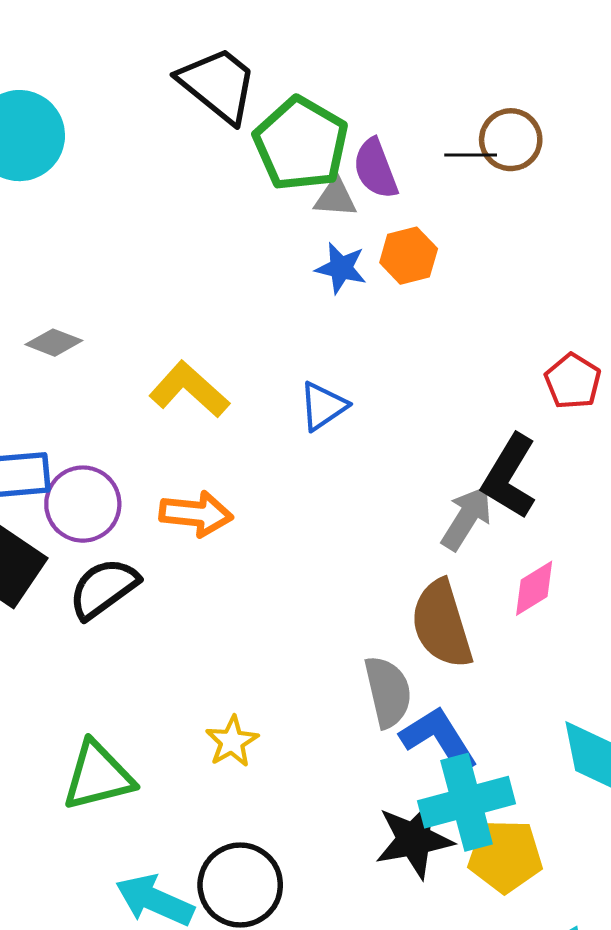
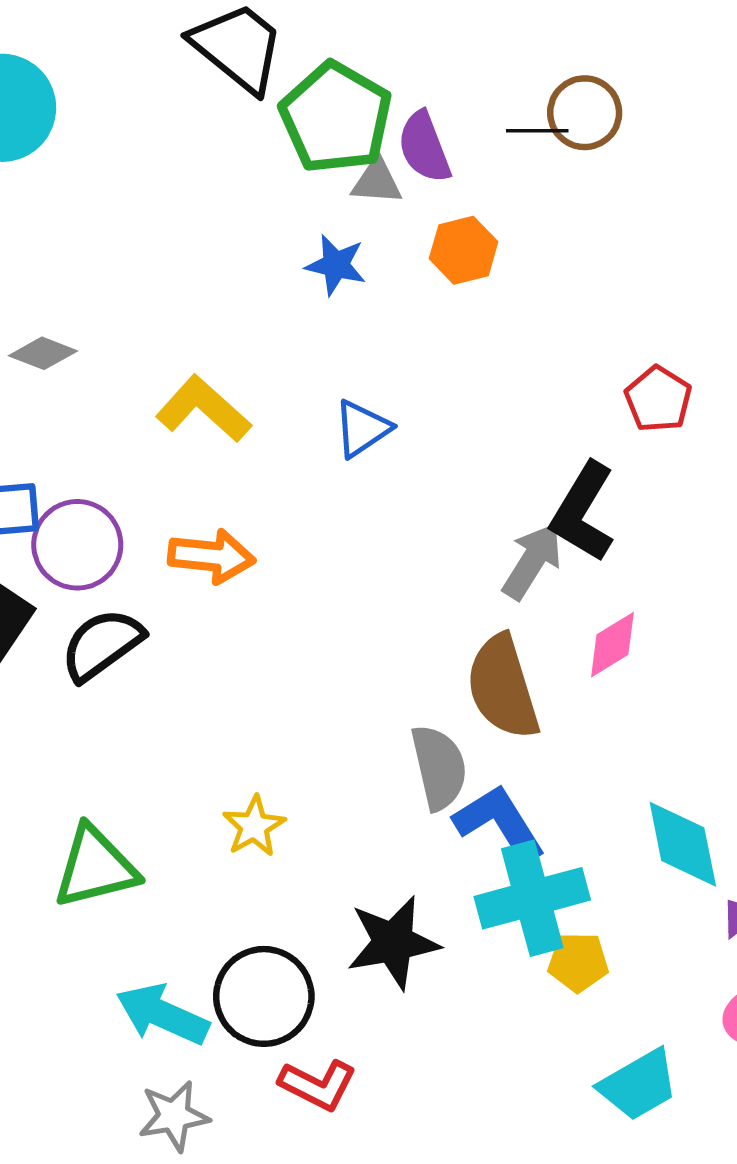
blue star: (341, 268) -> (336, 265), moved
black star: (414, 839) -> (393, 942), moved
yellow pentagon: (505, 856) -> (578, 962), size x0.7

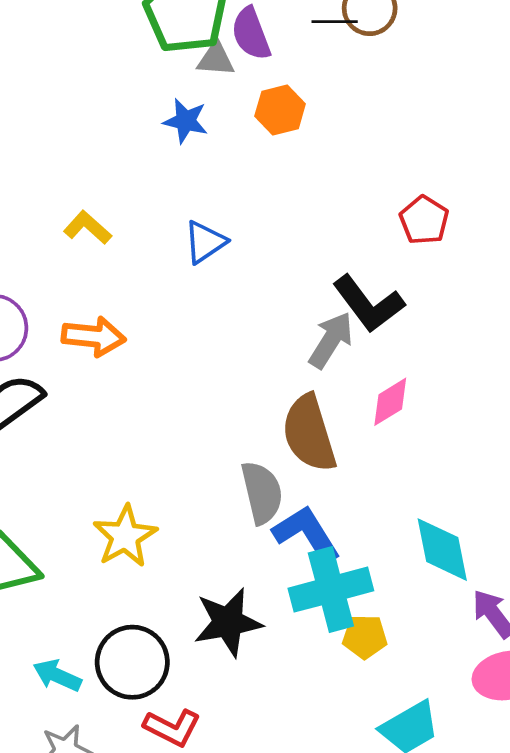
yellow L-shape: (203, 409) -> (87, 227), size x0.7
black L-shape: (583, 512) -> (368, 304), turned -68
yellow star: (254, 826) -> (125, 536), size x1.4
cyan arrow: (162, 1014) -> (57, 675), size x0.7

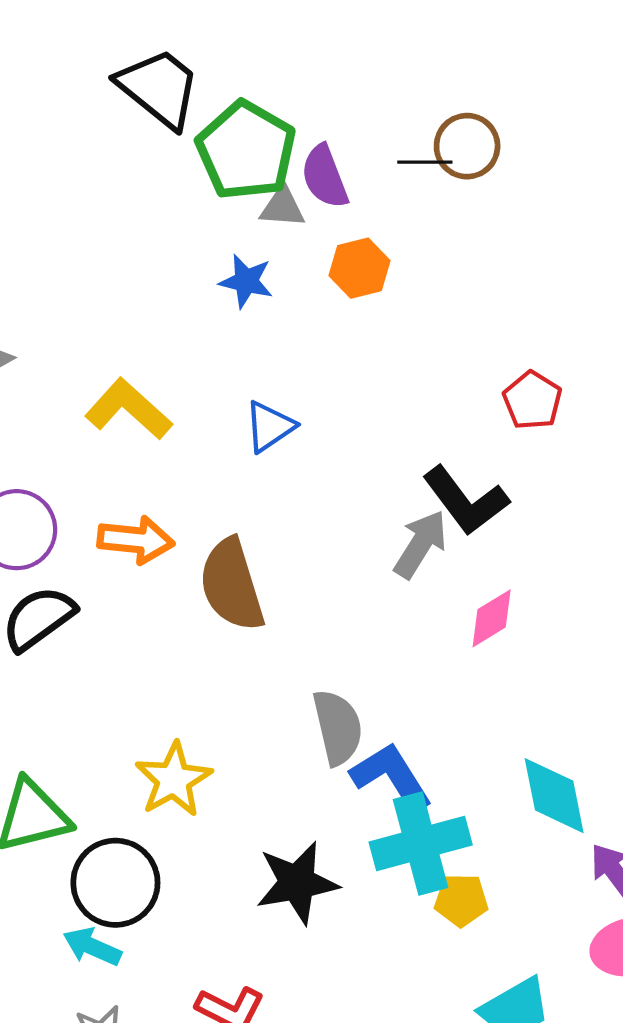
yellow L-shape: (87, 227) -> (128, 409), size x1.5
brown semicircle: (309, 433) -> (232, 585), moved
black circle: (132, 662) -> (115, 883), moved

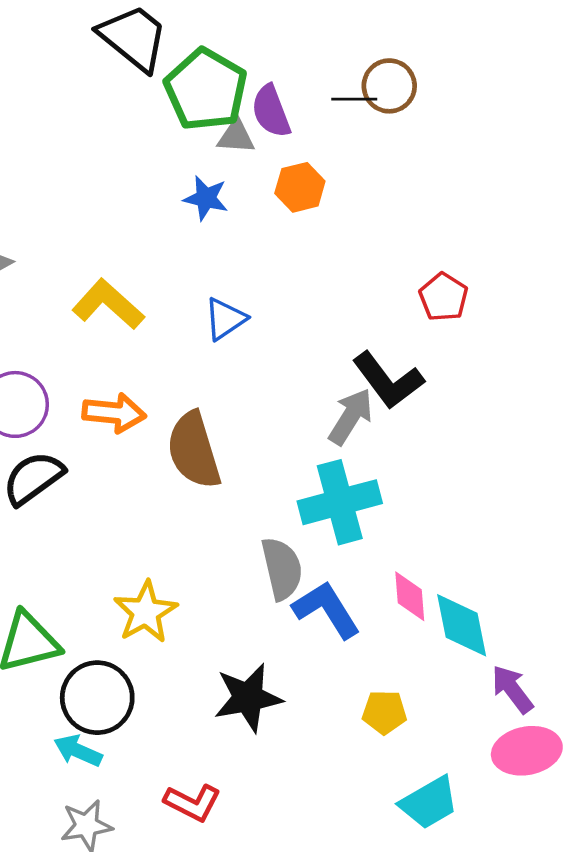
pink diamond: (492, 618) -> (410, 596), moved, turned -63
cyan cross: (421, 844) -> (340, 502), moved

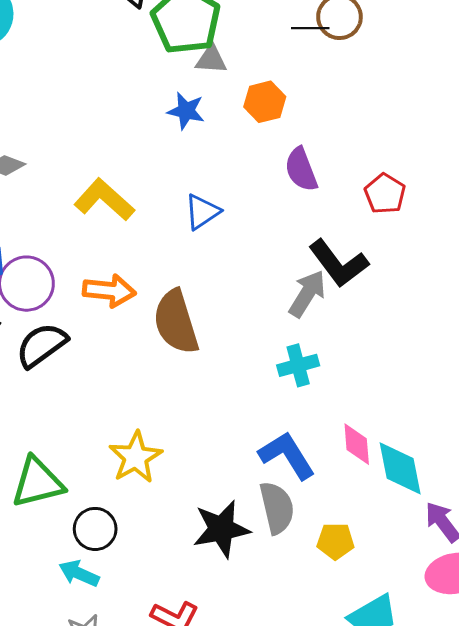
purple semicircle: (271, 111) -> (301, 169), moved
cyan cross: (340, 502) -> (298, 365), size x0.6
gray semicircle: (282, 569) -> (277, 508), moved
black circle: (97, 698) -> (95, 529), size x0.7

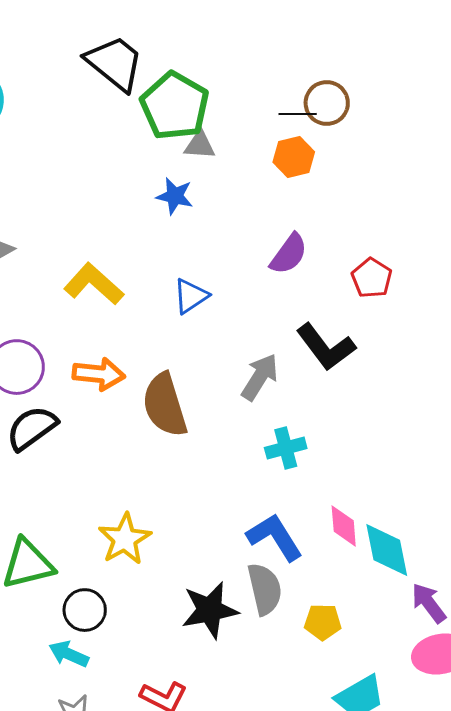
orange hexagon: (265, 102) -> (294, 157), moved
purple semicircle: (301, 169) -> (289, 254), turned -123
gray arrow: (307, 294) -> (260, 377), moved

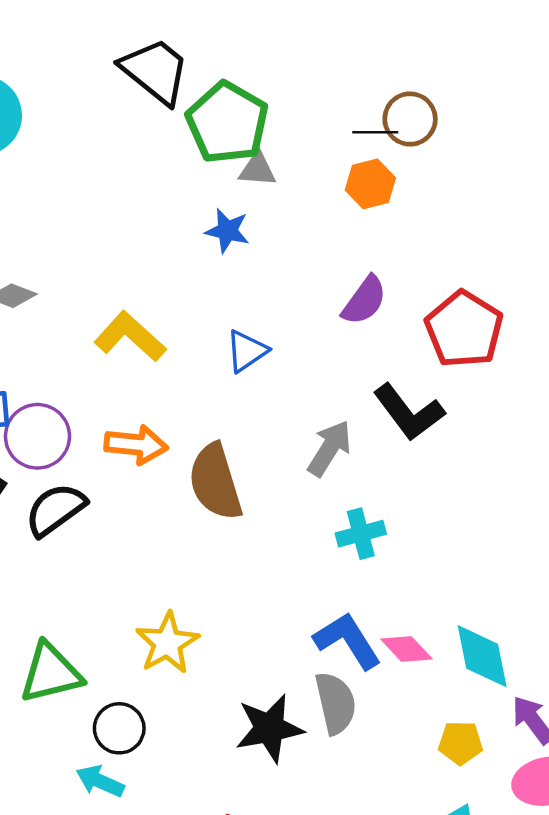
red pentagon: (372, 278) -> (464, 329), size x1.6
pink diamond: (344, 526) -> (406, 649), moved, turned -39
yellow pentagon: (323, 622) -> (461, 743), moved

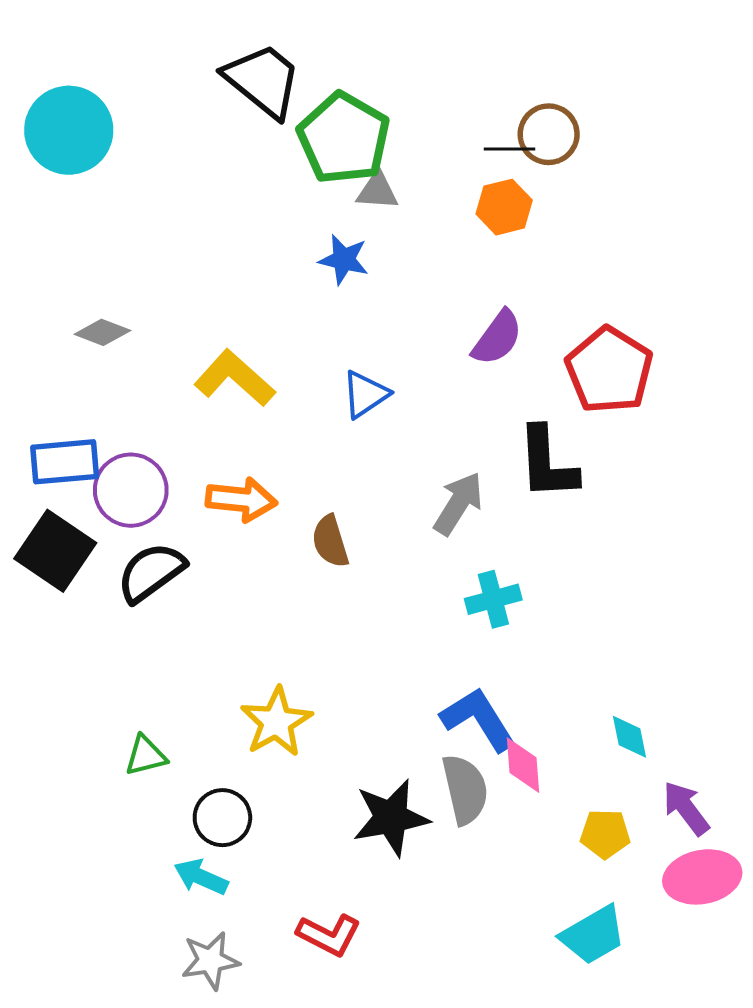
black L-shape: (409, 412) -> (547, 463), turned 34
brown semicircle: (215, 482) -> (330, 541), size x0.6
pink diamond: (406, 649) -> (523, 765), moved, turned 39
cyan diamond: (482, 656) -> (629, 737), size x0.6
green triangle: (51, 673) -> (146, 756), size x0.6

